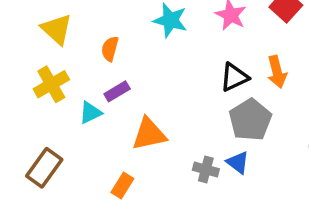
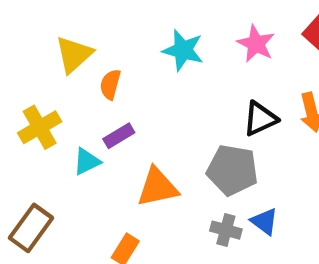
yellow triangle: (57, 29) -> (74, 54), moved, turned 36
gray pentagon: (250, 120) -> (232, 170), moved, turned -30

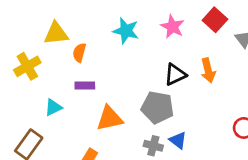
yellow triangle: (74, 54) -> (56, 33), turned 36
yellow cross: (40, 127) -> (27, 66), moved
purple rectangle: (119, 136) -> (85, 85), turned 30
cyan triangle: (87, 162) -> (53, 107), moved

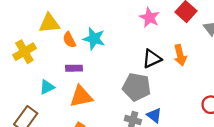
cyan star: (126, 31) -> (94, 39), moved
orange semicircle: (79, 53) -> (69, 40), turned -42
orange triangle: (109, 118) -> (81, 96), moved

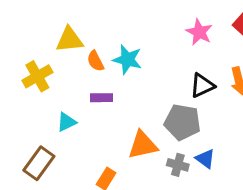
orange triangle: (81, 96) -> (143, 145), moved

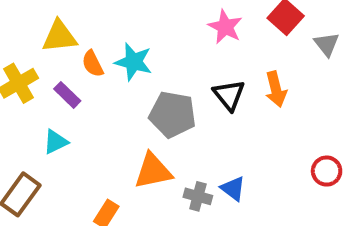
black triangle: (202, 85) -> (229, 95), turned -44
purple rectangle: (102, 98) -> (67, 95), moved, turned 45
gray pentagon: (182, 122) -> (173, 114), moved

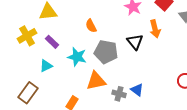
cyan star: (134, 62) -> (77, 57), moved
orange semicircle: (93, 64) -> (91, 26), moved
orange arrow: (276, 89) -> (155, 29), moved

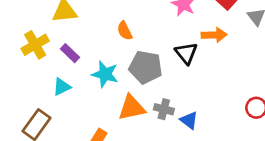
orange arrow: (155, 29) -> (214, 35), turned -78
gray cross: (119, 94) -> (164, 109), moved

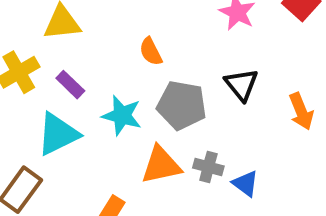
orange arrow: (214, 35) -> (301, 111), moved, turned 70
cyan triangle: (62, 87) -> (58, 134), size x1.6

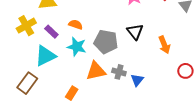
orange semicircle: (151, 52) -> (76, 25), moved, turned 136
blue triangle: (246, 184) -> (137, 80), turned 32

